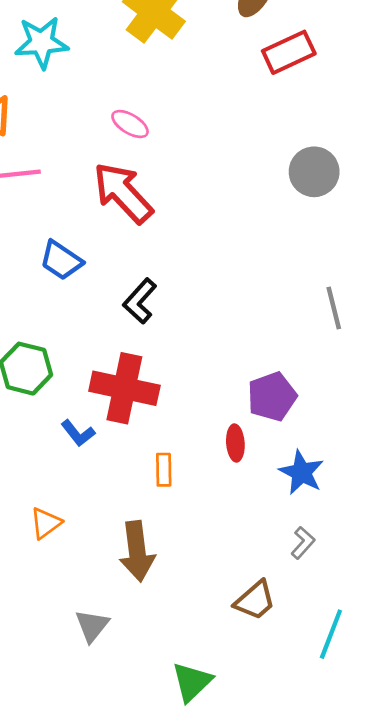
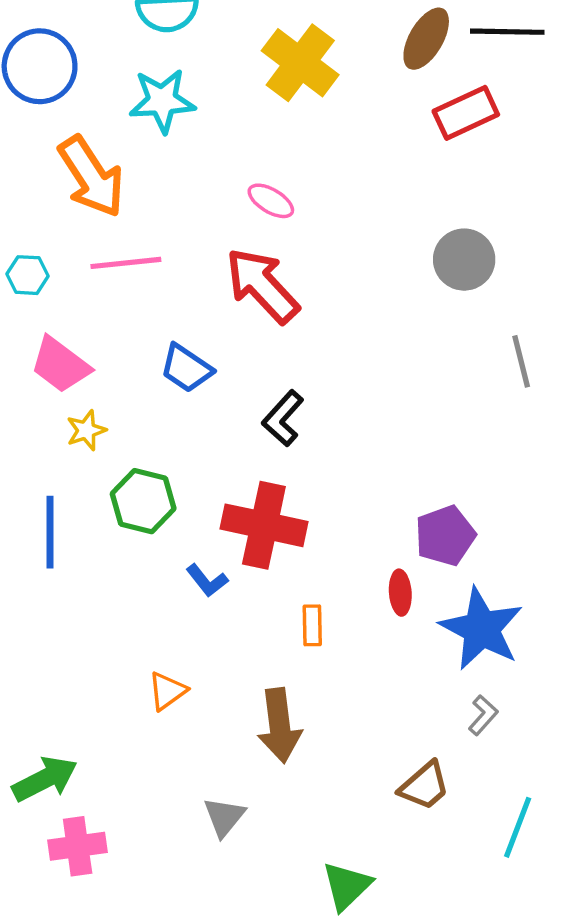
gray circle: (314, 172) -> (464, 260), moved
gray line: (334, 308) -> (521, 361), moved
blue star: (301, 473) -> (481, 629), size x1.5

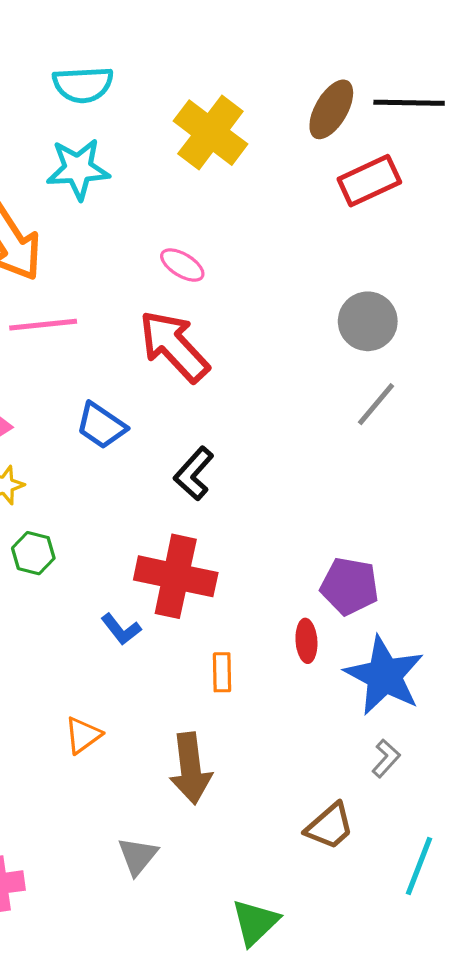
gray line: (521, 361) -> (376, 404), moved, turned 54
green hexagon: (143, 501) -> (33, 553), moved, size x0.7
purple pentagon: (445, 536) -> (350, 586), turned 30

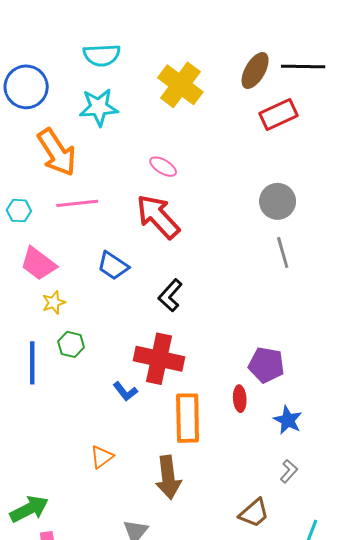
gray line: (376, 404) -> (283, 252), turned -56
orange rectangle: (222, 672) -> (188, 418), size x2.0
blue star: (384, 676) -> (288, 420), size x0.6

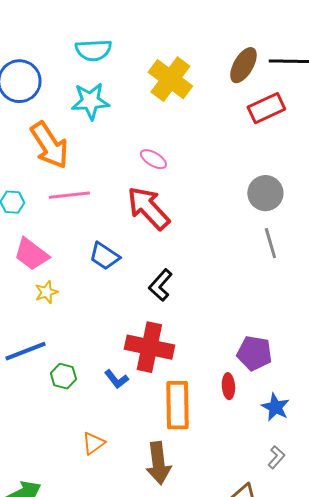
green hexagon: (71, 344) -> (63, 376), moved
blue line: (32, 363) -> (25, 351), turned 69

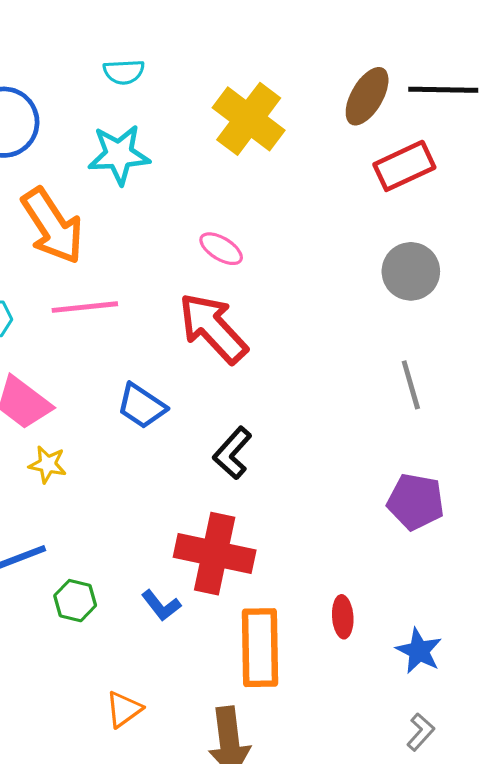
cyan semicircle: (93, 50) -> (124, 72), size x0.7
gray circle: (265, 193) -> (411, 271), moved
yellow star: (46, 292) -> (48, 464), turned 30
purple pentagon: (254, 353) -> (416, 502), moved

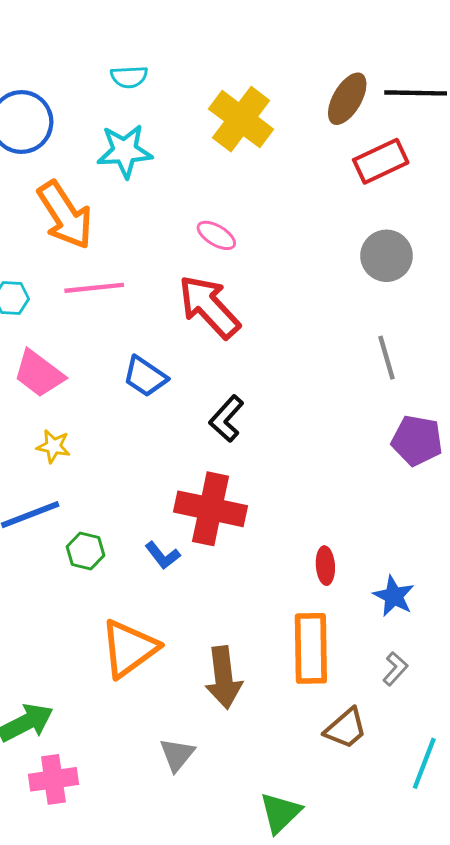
yellow star: (48, 464) -> (53, 446), moved
purple pentagon: (416, 502) -> (417, 440), moved
orange rectangle: (260, 648) -> (311, 648), moved
orange triangle: (124, 709) -> (129, 648), size x1.8

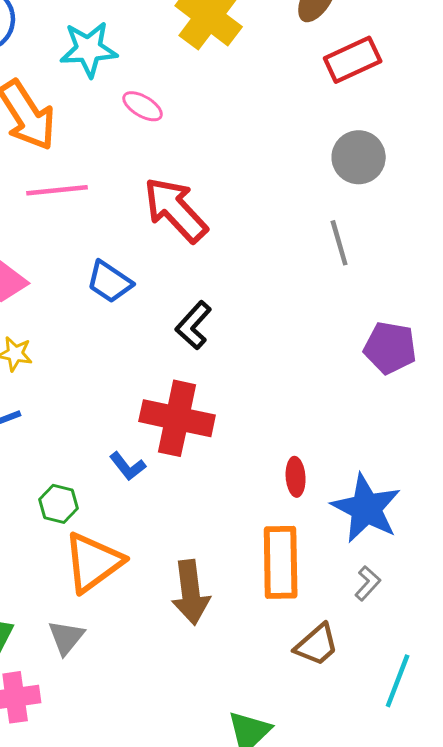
pink ellipse: (216, 235) -> (143, 106), moved
gray line: (386, 358) -> (339, 243), moved
green hexagon: (85, 551) -> (59, 504), moved
blue star: (394, 596) -> (366, 508), size x1.6
gray triangle: (177, 755) -> (66, 637), moved

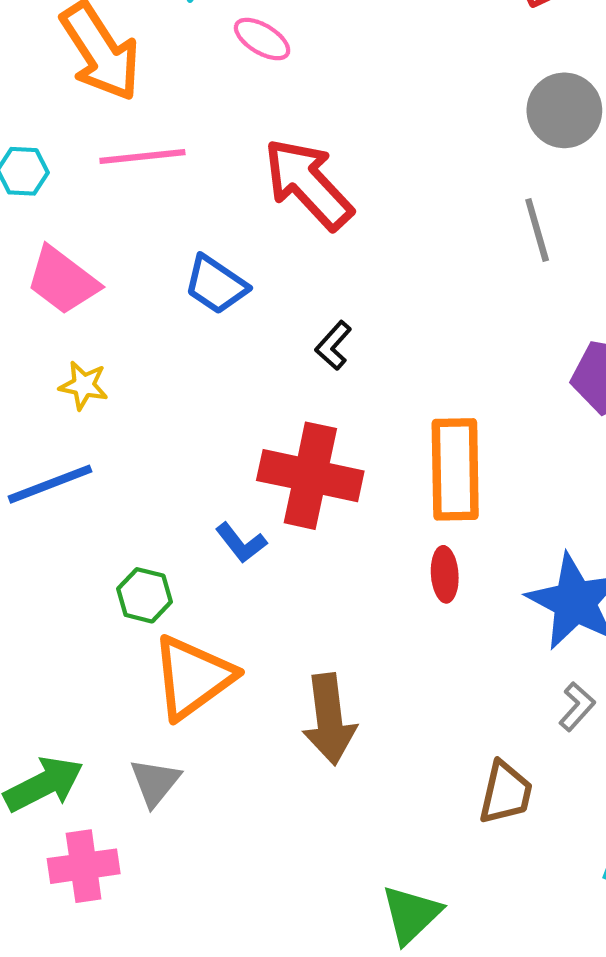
black L-shape: (194, 325) -> (333, 346), size x0.7
red ellipse: (296, 477) -> (445, 574), moved
orange rectangle: (281, 562) -> (455, 469), moved
brown trapezoid: (317, 645) -> (506, 793), turned -36

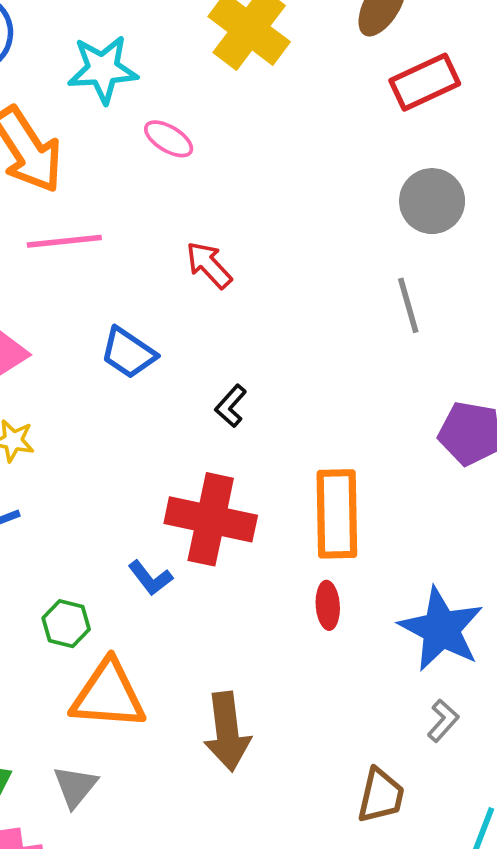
red arrow: (308, 184) -> (209, 265), size x0.6
orange triangle: (193, 677) -> (108, 695), turned 40

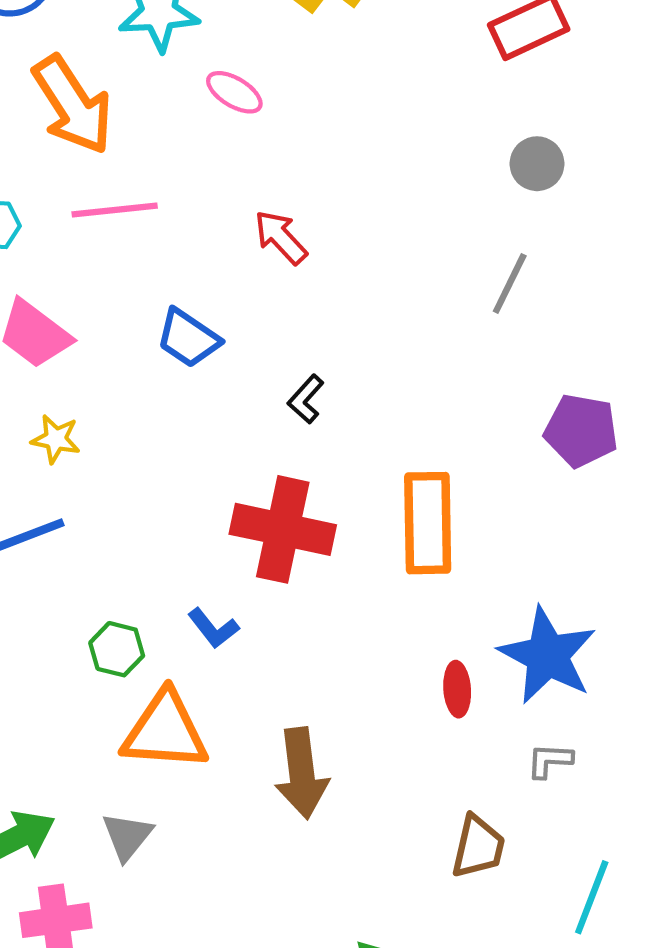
gray circle: (432, 201) -> (537, 164), size x0.7
gray line: (408, 305) -> (510, 284), turned 42
blue L-shape: (150, 578) -> (213, 628), moved
red ellipse: (328, 605) -> (457, 689), moved
gray L-shape: (443, 721) -> (550, 761), turned -129

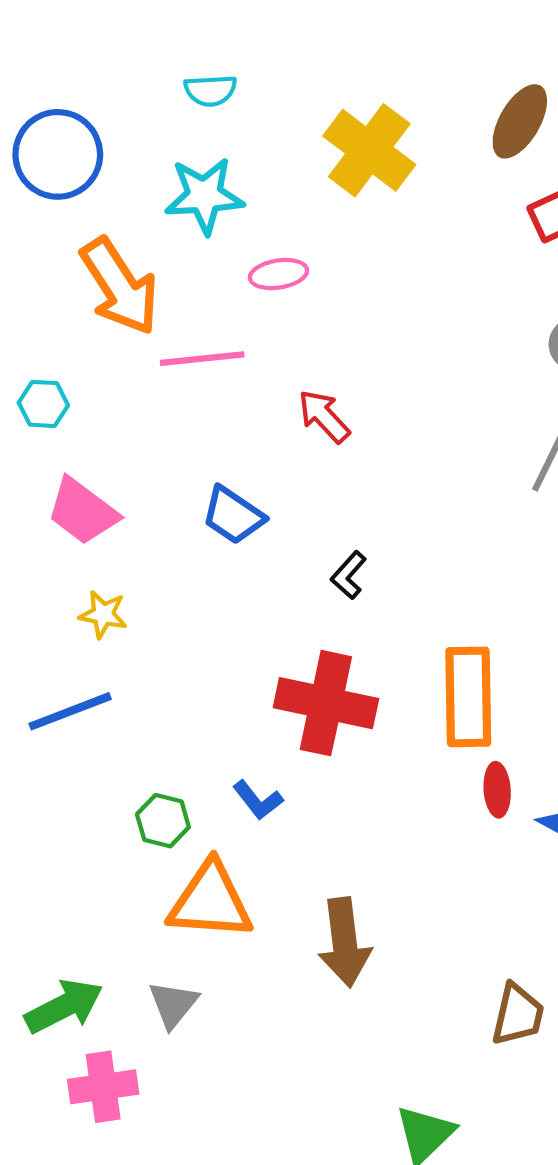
pink ellipse: (234, 92) -> (278, 274), turned -40
pink line: (115, 210) -> (202, 359), moved
red ellipse: (457, 689) -> (497, 790), moved

